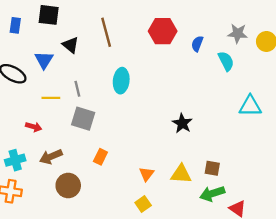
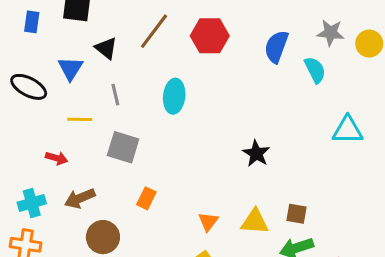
red hexagon: (163, 31) -> (210, 36), moved
brown line: (106, 32) -> (154, 31), turned 52
blue semicircle: (197, 44) -> (276, 47), size x1.5
gray line: (77, 89) -> (115, 95), moved

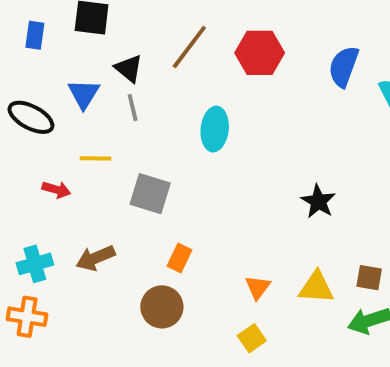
gray line: (115, 95) -> (133, 108), moved
red arrow: (57, 158) -> (56, 190), moved
brown circle: (103, 237) -> (162, 307), moved

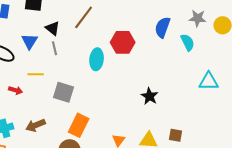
red hexagon: (260, 53) -> (123, 42), moved
orange rectangle: (180, 258) -> (79, 125), size x1.6

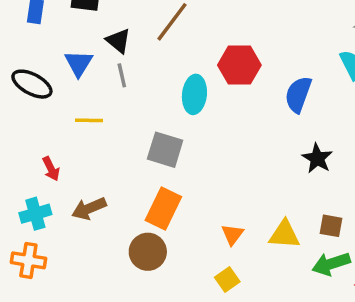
blue semicircle: (163, 27) -> (298, 94), moved
red arrow: (16, 90) -> (51, 169), moved, turned 48
gray square: (64, 92) -> (165, 150), moved
black star: (150, 96) -> (317, 158), moved

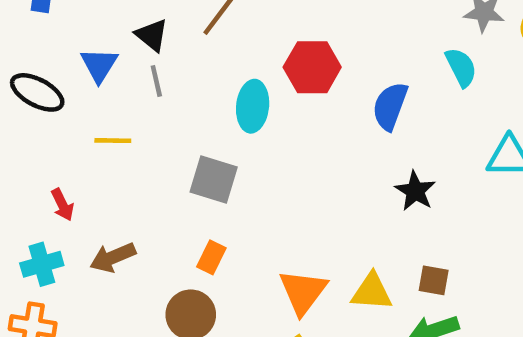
orange rectangle: (163, 209) -> (211, 257), size x0.6
orange triangle: (233, 234) -> (303, 292), size x1.6

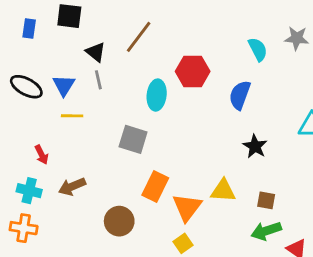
blue triangle: (99, 65) -> (64, 85), moved
cyan semicircle: (461, 67) -> (258, 49), moved
orange rectangle: (211, 257) -> (155, 187), moved, size x1.5
cyan cross: (42, 264) -> (29, 191), turned 30
yellow triangle: (372, 292) -> (223, 191), moved

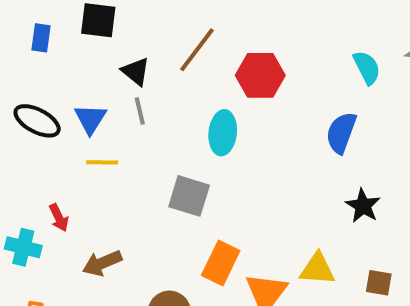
red hexagon: (193, 71) -> (260, 75), moved
cyan cross: (29, 191) -> (23, 247), moved

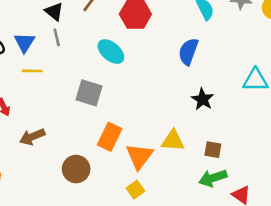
cyan ellipse: (223, 133) -> (111, 52), turned -56

